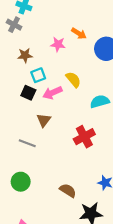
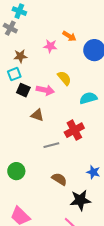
cyan square: (38, 75) -> (14, 74), moved
pink arrow: (52, 93) -> (45, 90), turned -144
brown triangle: (44, 120) -> (37, 115), turned -48
gray line: (27, 143) -> (51, 145), moved, turned -35

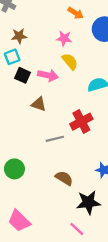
pink star: (50, 46) -> (64, 38), moved

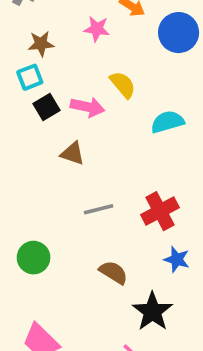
pink star: (64, 38) -> (97, 29), moved
black square: (23, 75) -> (47, 107), turned 35
red cross: (81, 122) -> (160, 211), moved
black star: (88, 202) -> (153, 311), turned -30

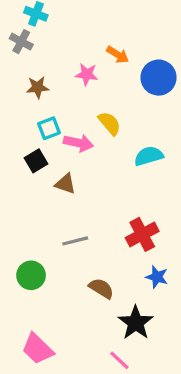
cyan square: (30, 77) -> (49, 128), moved
black square: (47, 107) -> (36, 161), moved
gray line: (99, 209) -> (75, 241), moved

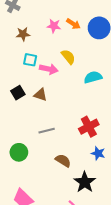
orange arrow: (118, 55) -> (73, 24), moved
cyan square: (49, 128) -> (30, 60), turned 32
black square: (36, 161) -> (18, 93), moved

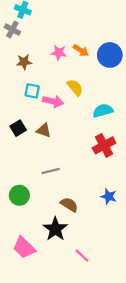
red cross: (89, 127) -> (104, 145), moved
black star: (85, 182) -> (55, 229), moved

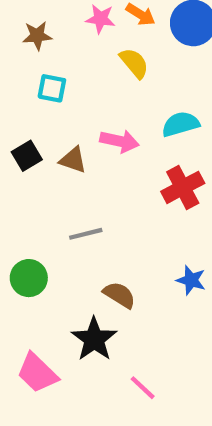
yellow semicircle: (75, 87) -> (134, 63), moved
pink arrow: (53, 101) -> (119, 141), moved

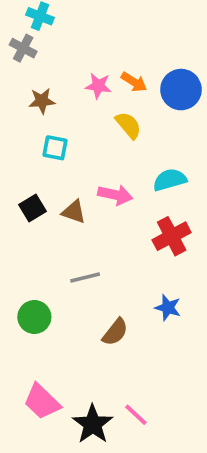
blue star: (191, 280) -> (168, 308), moved
brown semicircle: (119, 295) -> (115, 332), turned 96
black star: (94, 339) -> (93, 424), moved

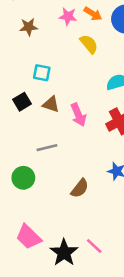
cyan square: (55, 148) -> (42, 73), moved
pink arrow: (115, 195) -> (78, 115), moved, turned 55
gray line: (85, 278) -> (47, 148), moved

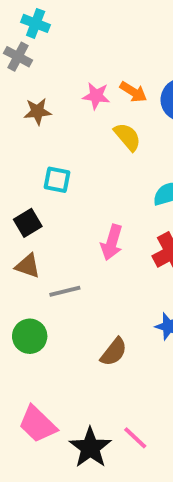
brown triangle: (51, 104) -> (28, 266), moved
pink arrow: (78, 115) -> (112, 242), turned 40

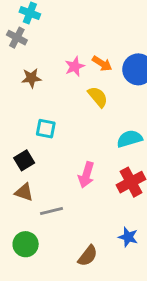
pink star: (96, 96) -> (75, 66), turned -30

